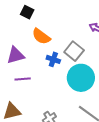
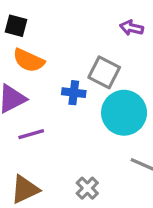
orange semicircle: (41, 36) -> (29, 60), moved

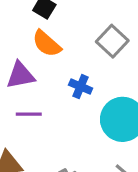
gray square: (104, 72) -> (112, 41), moved

